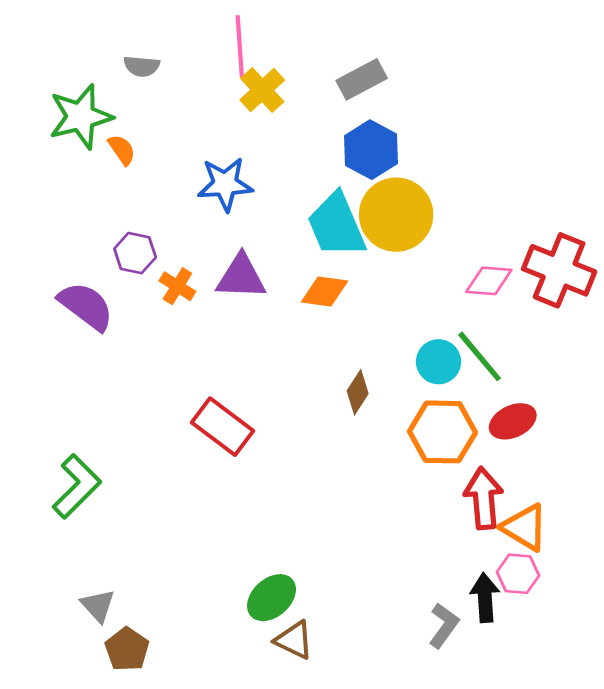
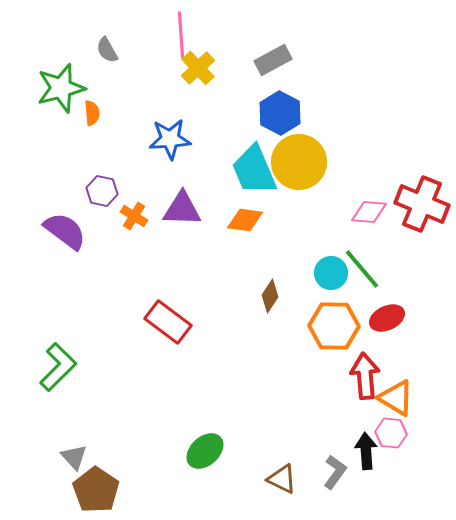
gray semicircle: (142, 66) -> (107, 50), turned 56
orange semicircle: (122, 150) -> (92, 113), turned 30
brown triangle: (294, 640) -> (282, 479), moved
brown pentagon: (127, 649) -> (96, 490), size x1.4

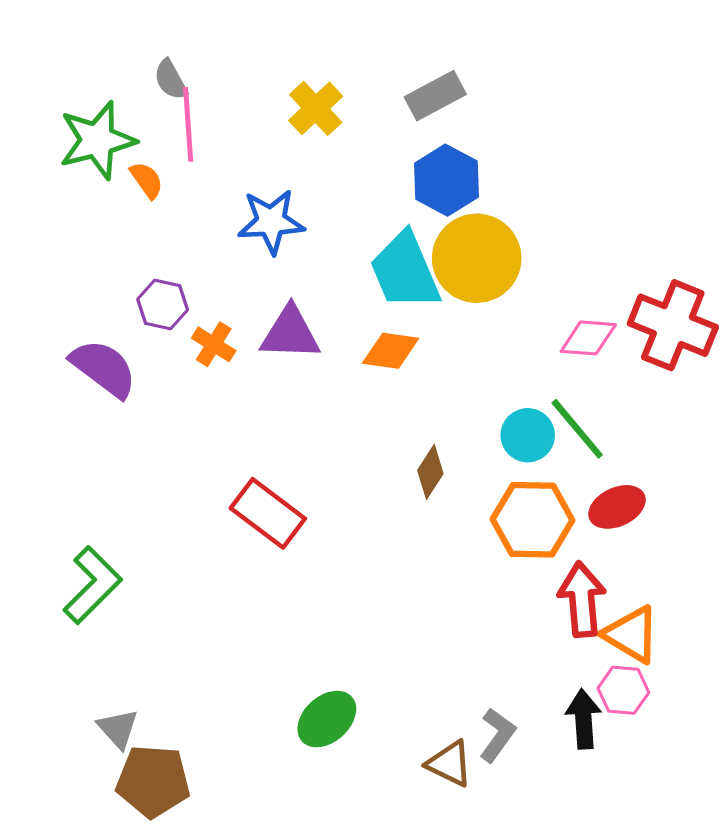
pink line: (181, 35) -> (188, 124), moved
orange semicircle: (92, 113) -> (147, 180), turned -30
gray L-shape: (335, 472) -> (497, 735), moved
brown pentagon: (96, 490) -> (153, 781), turned -30

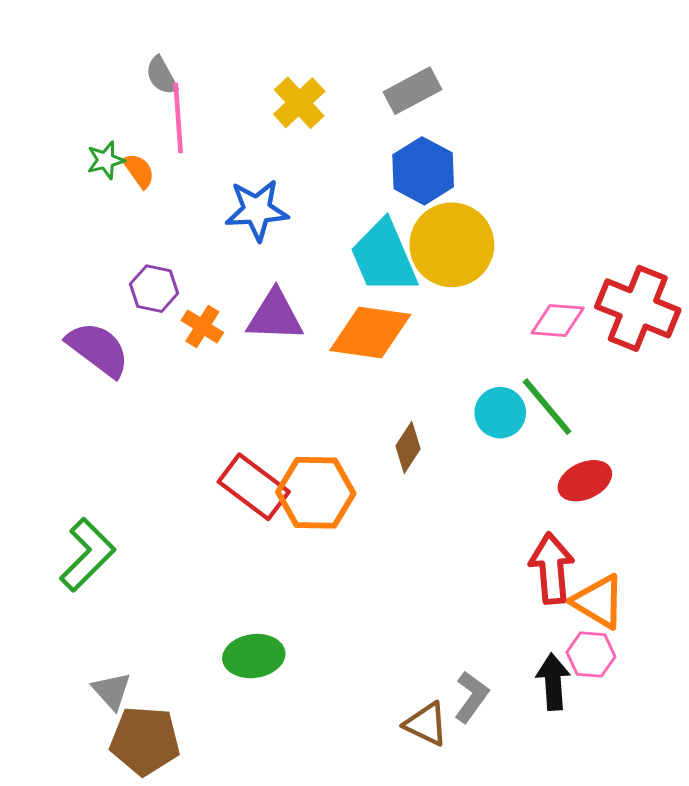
green star: (97, 140) -> (106, 160), moved, size x0.5
orange diamond: (391, 351) -> (370, 333), size x1.5
orange hexagon: (532, 520) -> (316, 493), moved
green ellipse: (327, 719) -> (254, 656), moved, turned 34

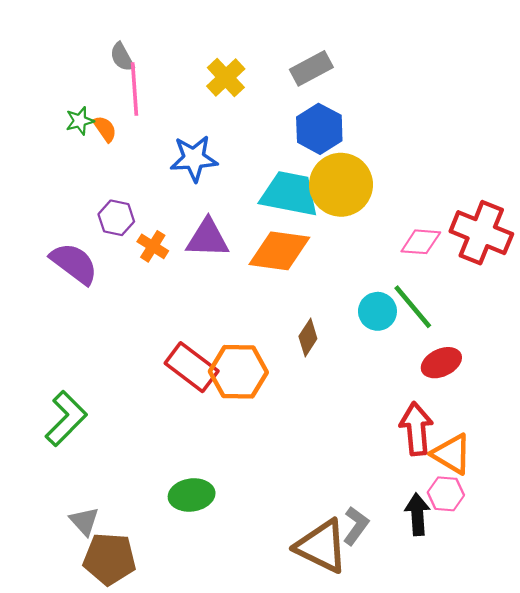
cyan trapezoid: (384, 257) -> (290, 194), turned 124
brown triangle: (426, 724) -> (322, 546), size x1.6

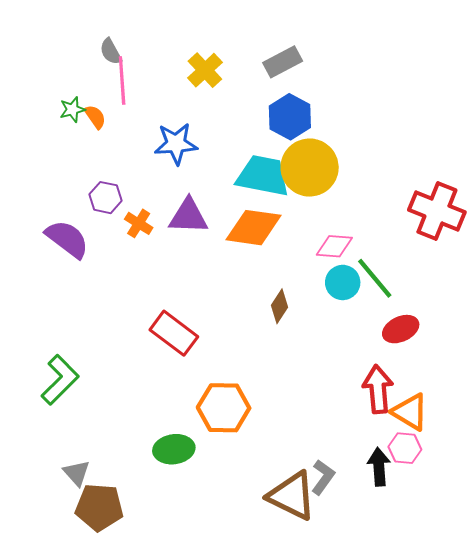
pink diamond: (421, 242) -> (334, 246), moved
orange hexagon: (238, 372) -> (224, 408), moved

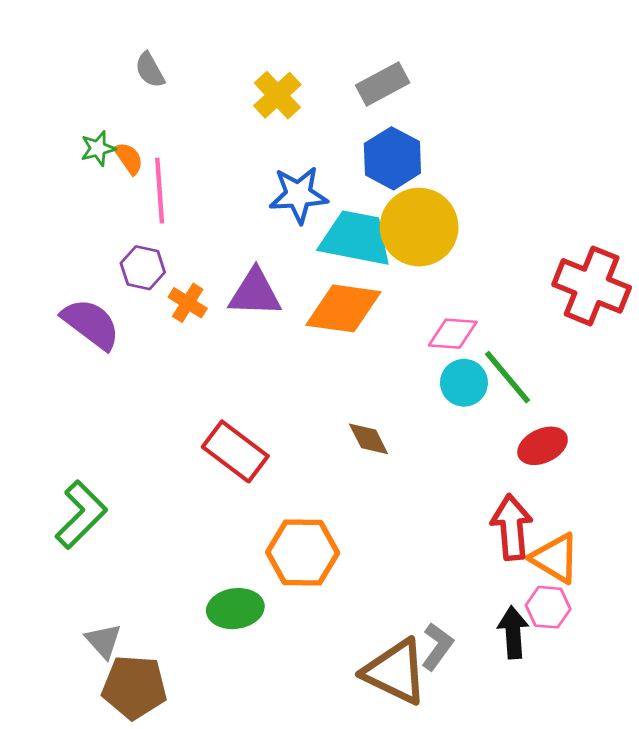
pink line: (122, 81) -> (160, 191), moved
blue star: (176, 144) -> (298, 195), moved
brown diamond: (279, 306) -> (369, 439), moved, turned -60

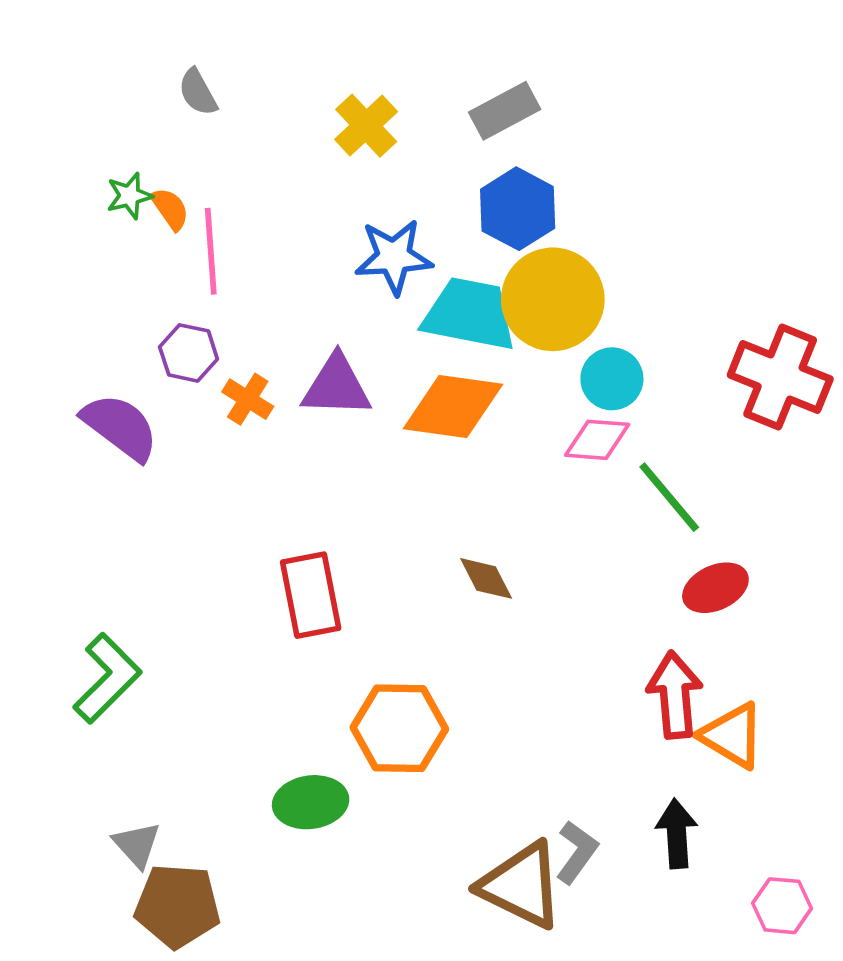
cyan circle: (464, 383) -> (612, 379), moved
red rectangle: (235, 451) -> (311, 595), turned 42
pink hexagon: (548, 607) -> (782, 906), moved

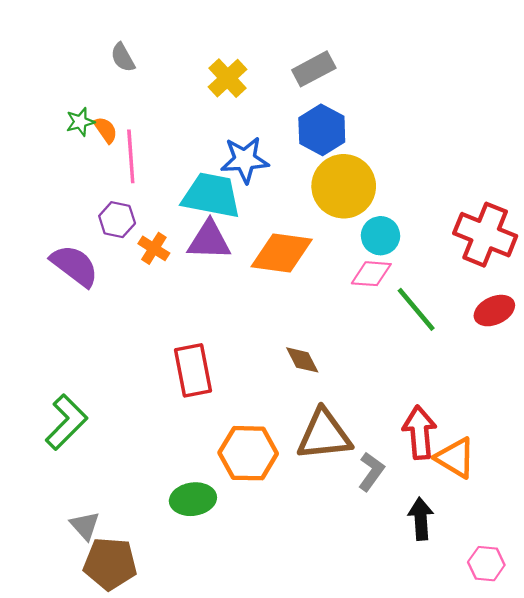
cyan trapezoid: (470, 314) -> (211, 195), moved
red ellipse: (715, 588) -> (494, 311), moved
gray L-shape: (577, 852) -> (371, 472), moved
brown triangle: (521, 885) -> (324, 435), moved, turned -32

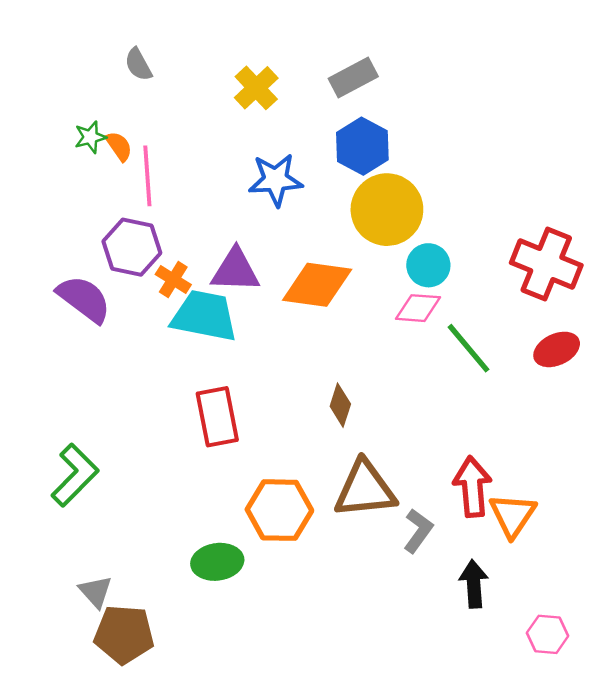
cyan trapezoid: (211, 195) -> (204, 316), moved
purple hexagon: (117, 220) -> (132, 247), size x1.4
brown diamond: (302, 360) -> (340, 405), turned 45
orange triangle: (455, 458) -> (513, 515), turned 33

